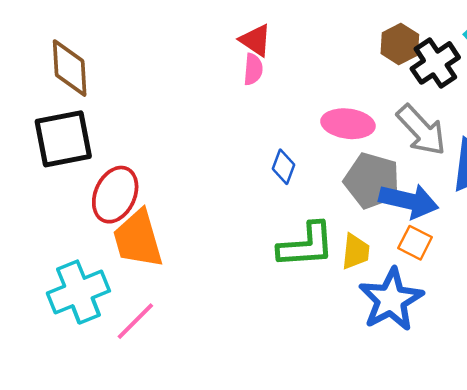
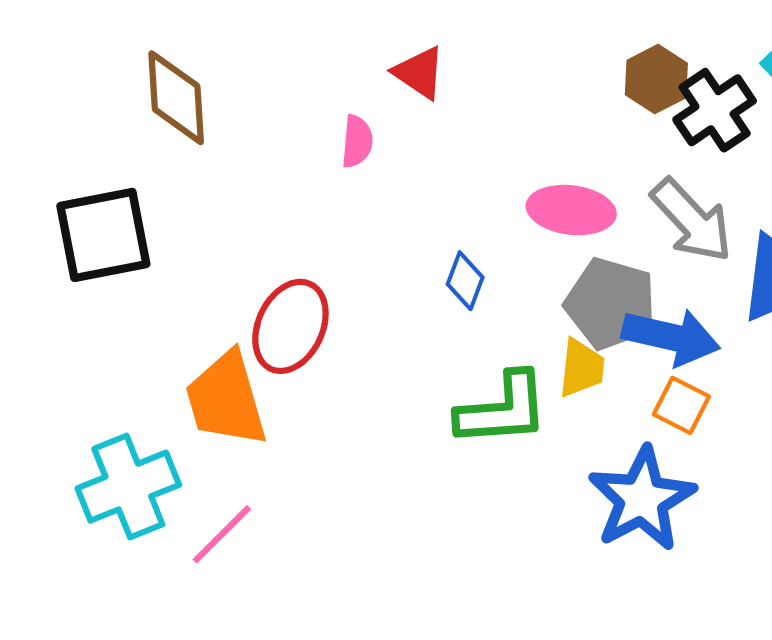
brown diamond: (70, 68) -> (176, 98), moved
pink semicircle: (253, 69) -> (357, 141), moved
red ellipse: (115, 195) -> (290, 326), moved
yellow trapezoid: (356, 252) -> (582, 368), moved

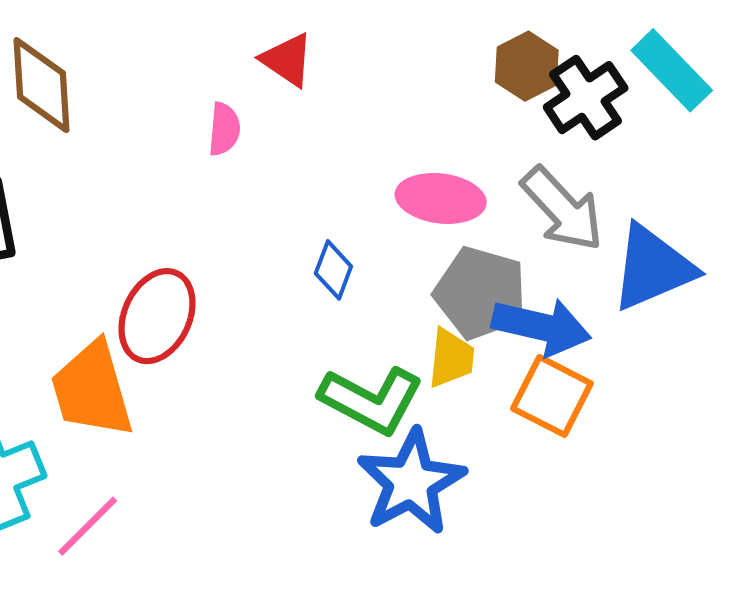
orange square: (681, 405) -> (552, 396), size x1.4
green L-shape: (503, 410) -> (371, 400), turned 32
blue star: (642, 499) -> (411, 482), moved

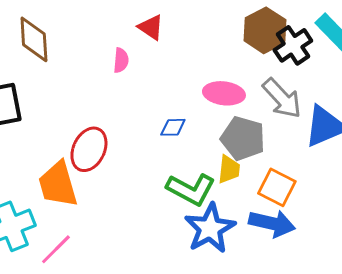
brown hexagon: (527, 66) -> (265, 30), size x1.4
blue diamond: (333, 270) -> (173, 127), turned 68
blue arrow: (541, 327) -> (272, 223), moved

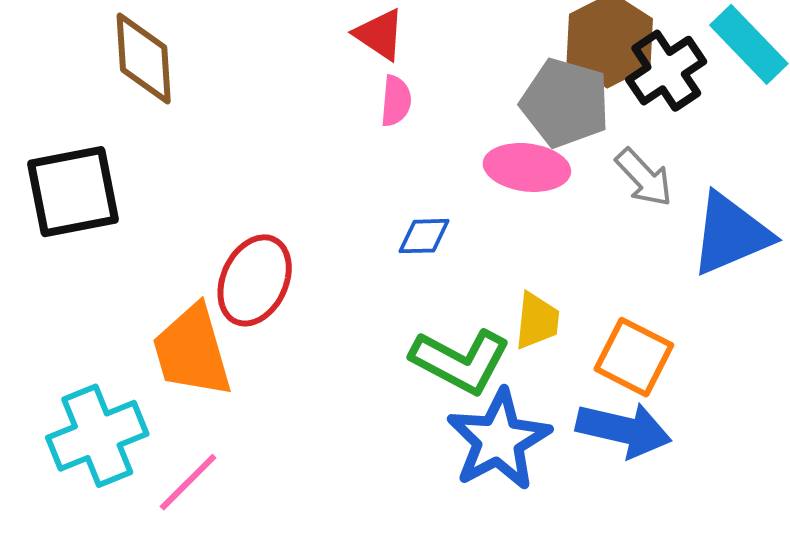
pink semicircle: (121, 60) -> (396, 101), moved
gray arrow: (282, 98) -> (644, 178), size x0.7
gray pentagon: (243, 138) -> (565, 103), moved

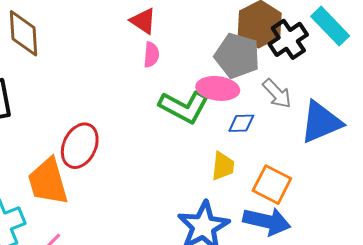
blue diamond: (424, 236) -> (241, 123), moved
green L-shape: (460, 361) -> (184, 107), moved

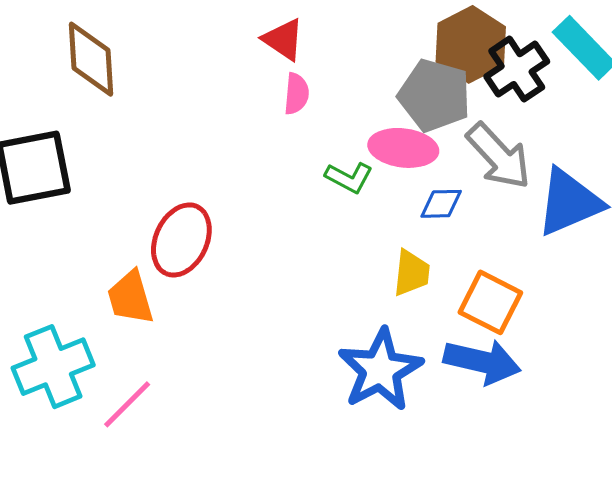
gray arrow: (277, 94) -> (499, 156), size x1.4
green L-shape: (184, 107) -> (349, 178), size x0.6
orange trapezoid: (48, 181) -> (130, 298), size x0.7

